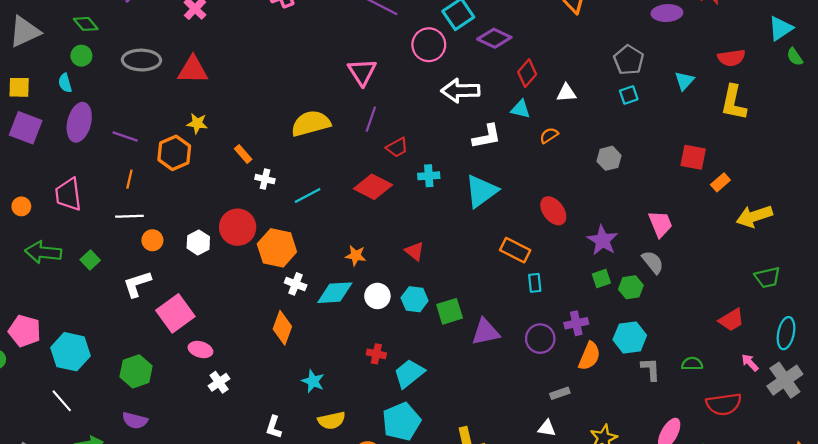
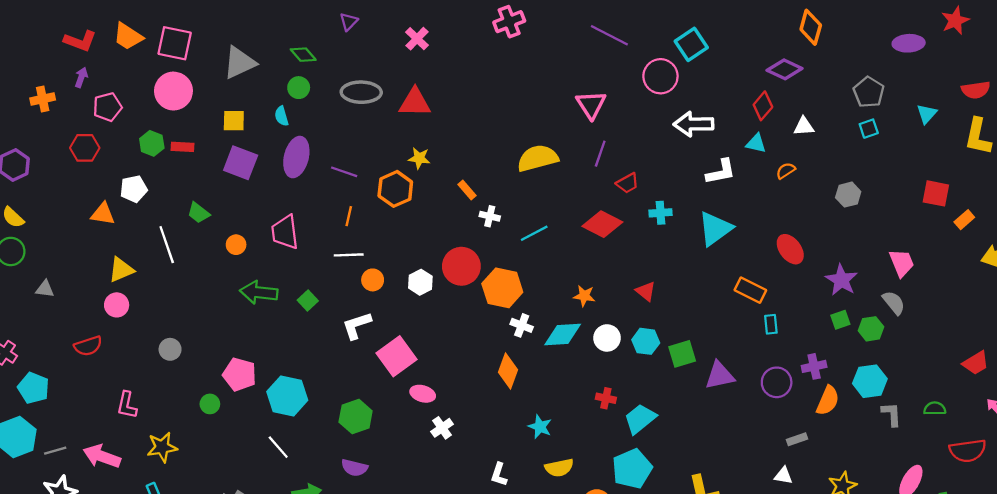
purple diamond: (494, 38) -> (785, 69), moved

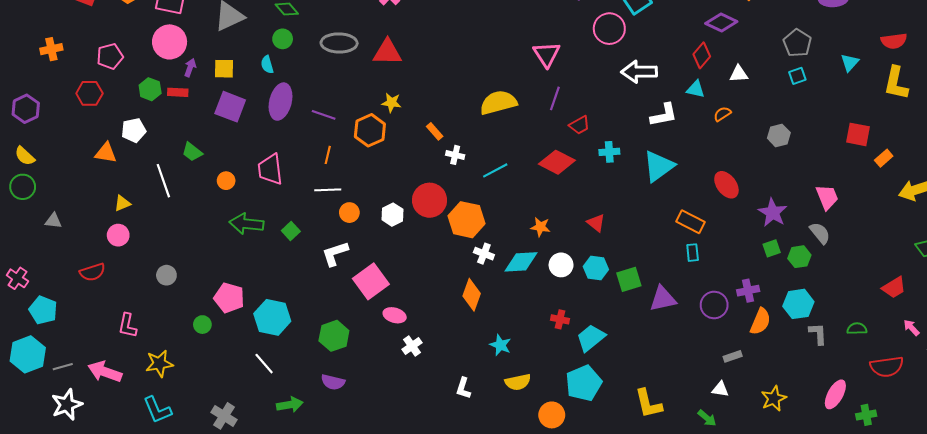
purple arrow: (81, 77) -> (190, 68), moved
yellow triangle: (121, 270) -> (122, 203), size x0.7
cyan rectangle: (771, 324) -> (693, 253), moved

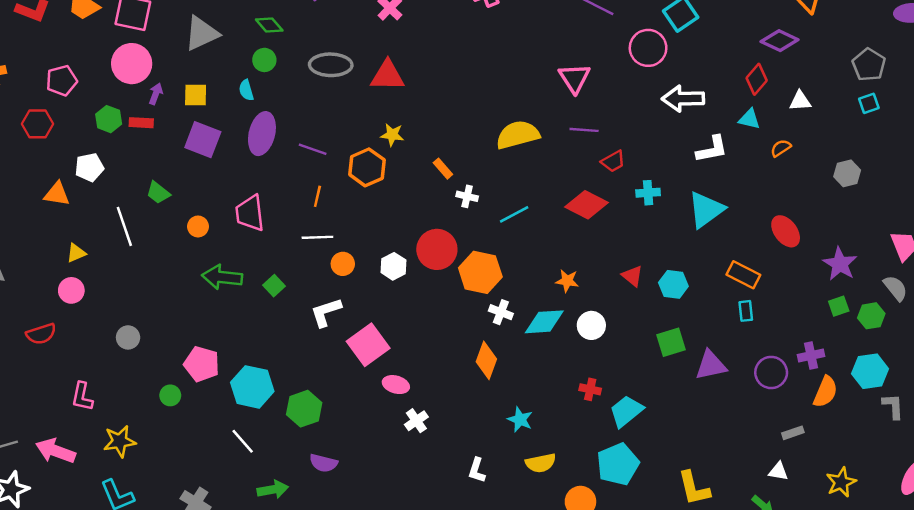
purple line: (555, 98) -> (584, 130), turned 75
cyan hexagon: (596, 268) -> (673, 284), moved
green hexagon: (334, 336) -> (304, 409), moved

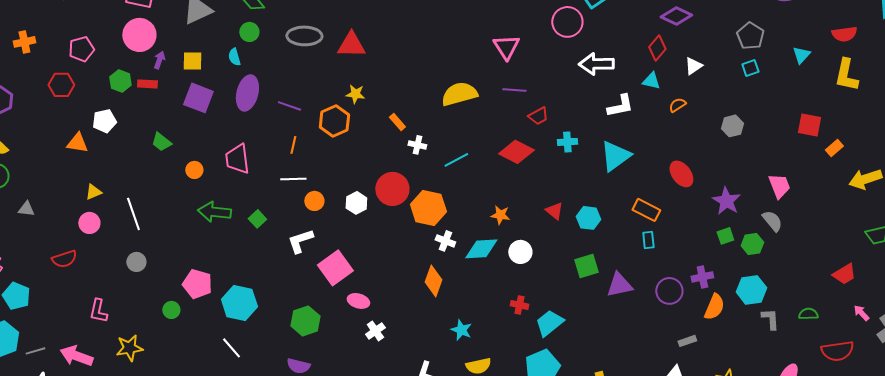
white triangle: (800, 101) -> (693, 66), turned -30
white line: (124, 226) -> (133, 214), moved
green hexagon: (304, 409) -> (305, 321), moved

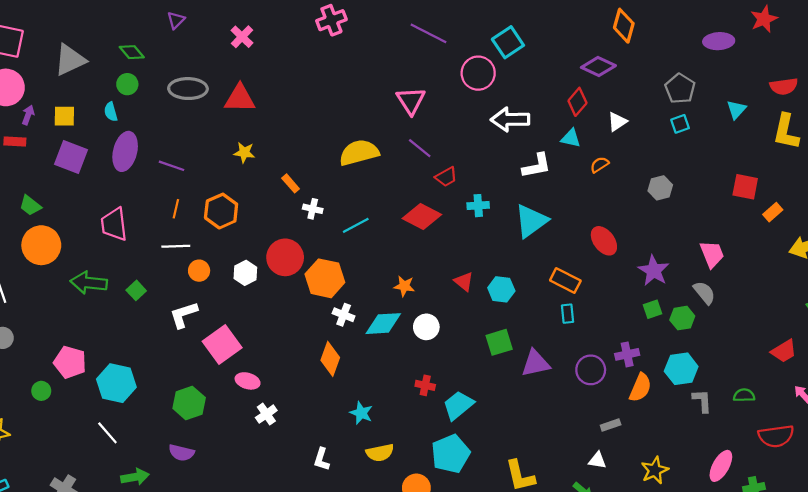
purple line: (514, 90) -> (420, 148), turned 35
orange hexagon: (334, 121) -> (221, 211), moved
orange circle: (194, 170) -> (41, 245), moved, size x2.0

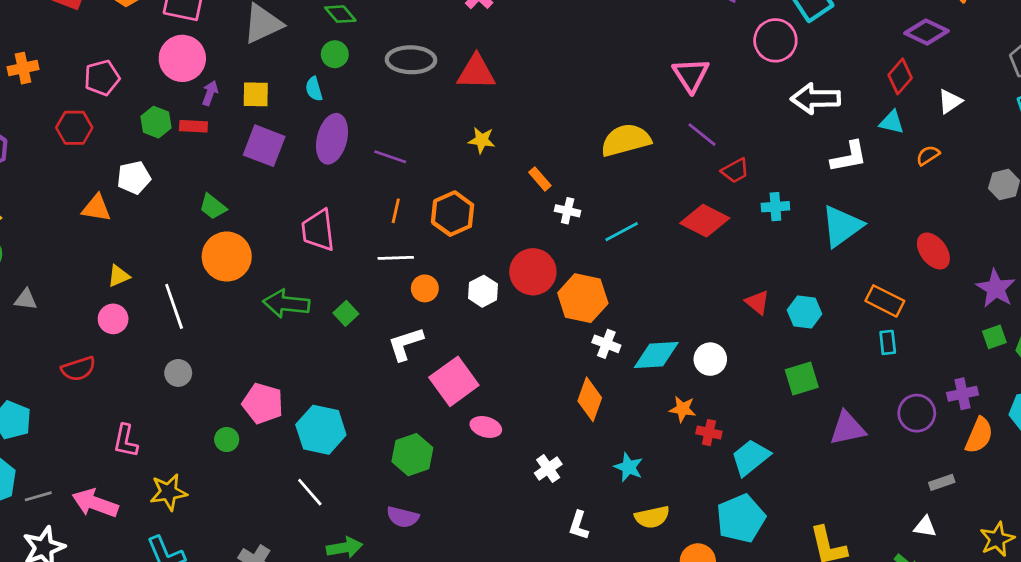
orange star: (404, 286) -> (683, 409), moved
purple triangle: (536, 363) -> (847, 428), moved
white cross: (266, 414) -> (548, 469), moved

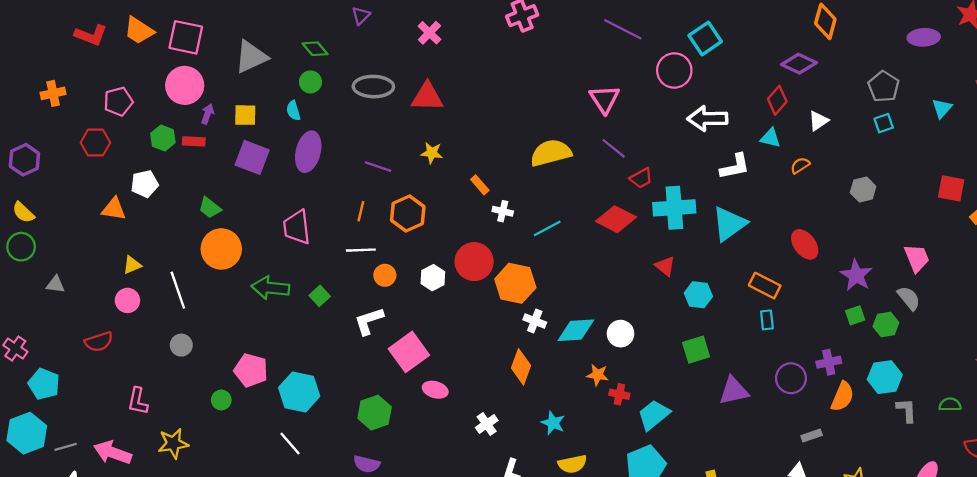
purple line: (390, 157) -> (378, 167), moved
cyan cross: (775, 207) -> (674, 208), size x1.8
red triangle: (757, 302) -> (665, 266), moved

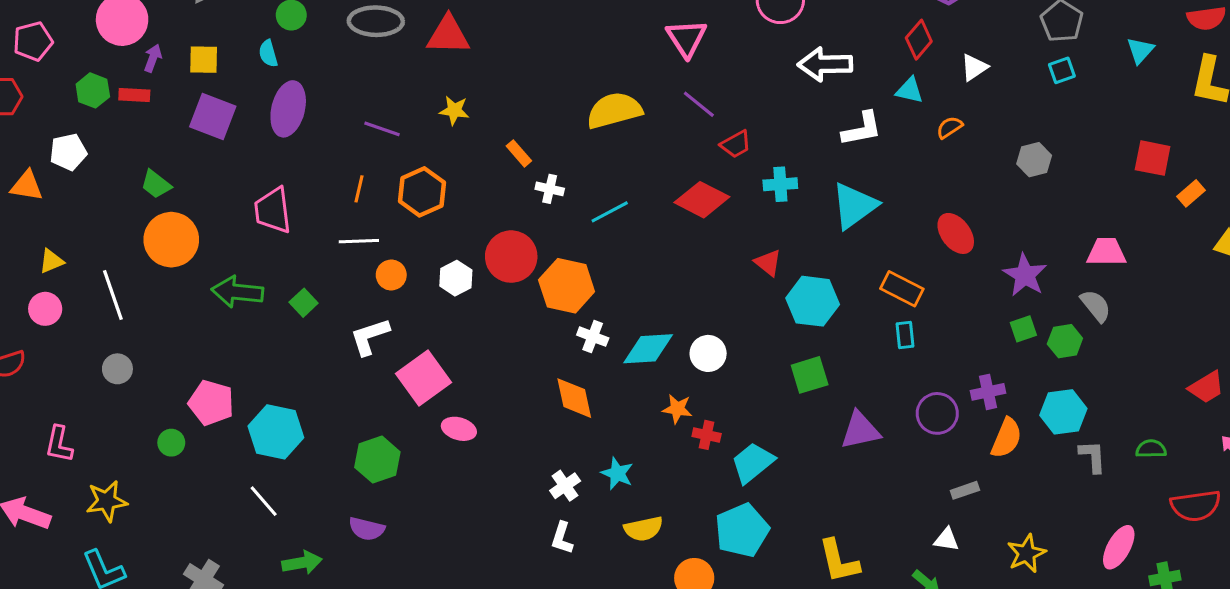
cyan cross: (674, 208) -> (780, 184), size x0.6
pink trapezoid: (917, 258) -> (1106, 252), turned -68
cyan hexagon: (698, 295) -> (813, 301), size x1.4
orange diamond: (521, 367) -> (574, 398), turned -32
white cross: (487, 424) -> (565, 486), moved

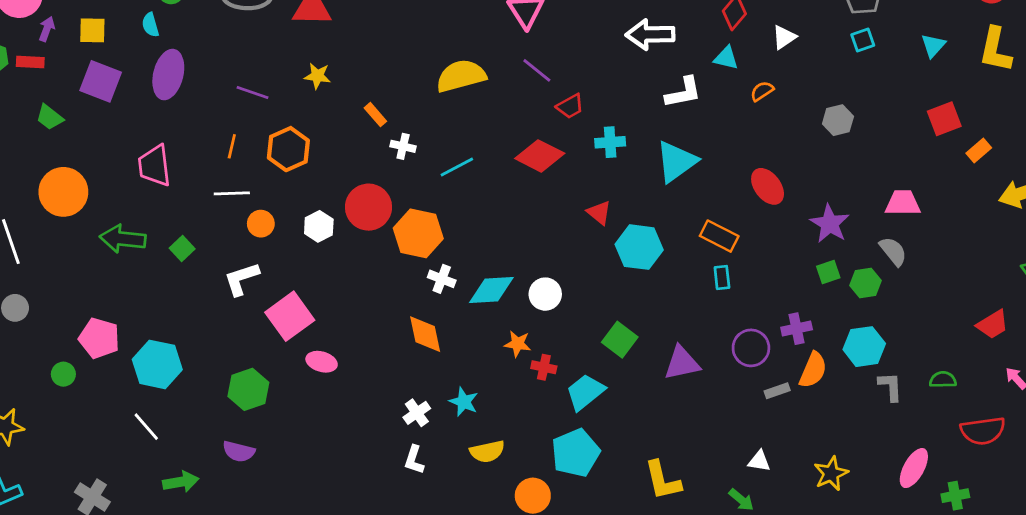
cyan triangle: (1140, 50) -> (933, 46), moved
red square: (1153, 158) -> (944, 119), turned -32
green trapezoid: (156, 184) -> (50, 117), moved
green square: (810, 375) -> (620, 340), moved, turned -36
gray rectangle: (965, 490) -> (777, 391), moved

